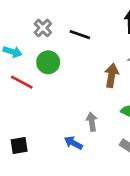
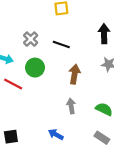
brown arrow: (112, 76) -> (74, 74), moved
gray arrow: (92, 122) -> (71, 106), moved

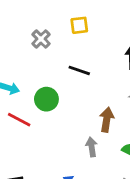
gray cross: (31, 39) -> (41, 39), moved
brown arrow: (74, 74) -> (107, 120), moved

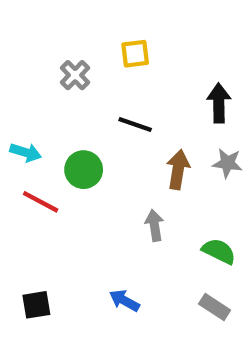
brown arrow: (107, 120) -> (178, 170), moved
gray arrow: (92, 147) -> (154, 225), moved

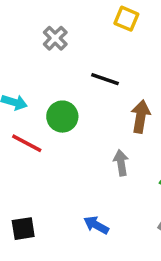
yellow square: (135, 54) -> (126, 19), moved, turned 30

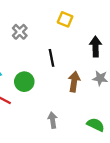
black line: (105, 79) -> (51, 58), turned 60
gray arrow: (121, 163) -> (53, 120), moved

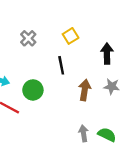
yellow square: (65, 19) -> (71, 36), moved, turned 35
gray arrow: (53, 120) -> (83, 133), moved

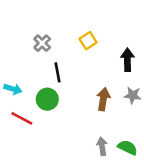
black line: (61, 65) -> (57, 72), moved

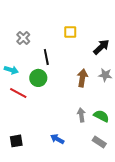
yellow square: (88, 41) -> (70, 32), turned 32
gray cross: (42, 43) -> (23, 38), moved
black arrow: (128, 60) -> (101, 47), turned 48

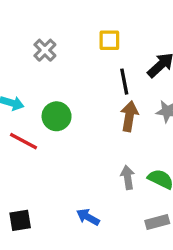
gray cross: (23, 38) -> (45, 50), moved
black line: (46, 57) -> (124, 82), moved
gray rectangle: (99, 142) -> (157, 222), turned -48

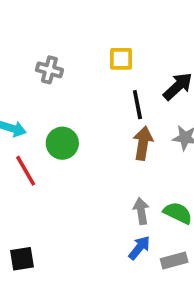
gray cross: (45, 50) -> (49, 70), turned -30
red line: (23, 141) -> (26, 171), turned 32
blue arrow: (88, 217) -> (139, 248), moved, turned 100

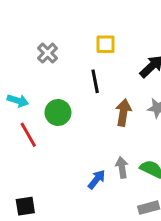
gray cross: (49, 70) -> (48, 53), turned 30
black line: (137, 105) -> (95, 81), moved
blue arrow: (139, 248) -> (97, 179), moved

